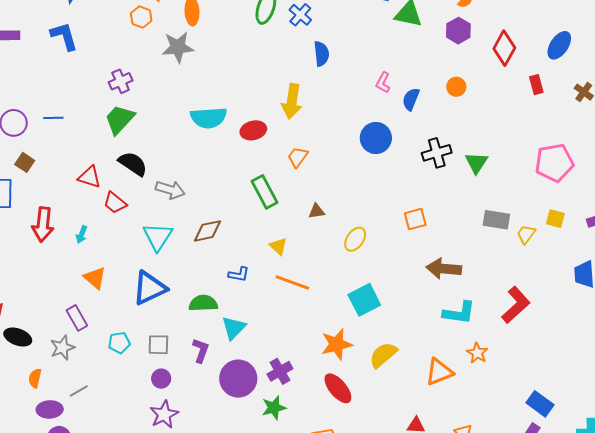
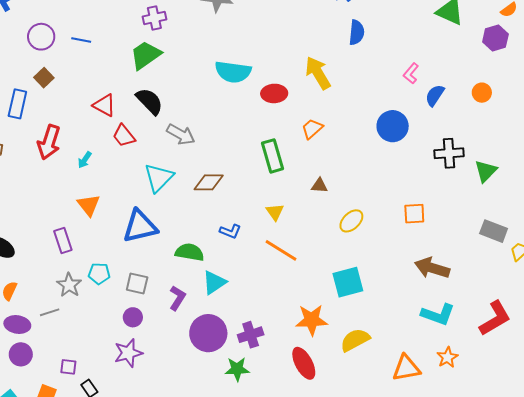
yellow arrow: (292, 101) -> (318, 73), turned 128
gray star: (62, 348) -> (69, 285), moved, turned -30

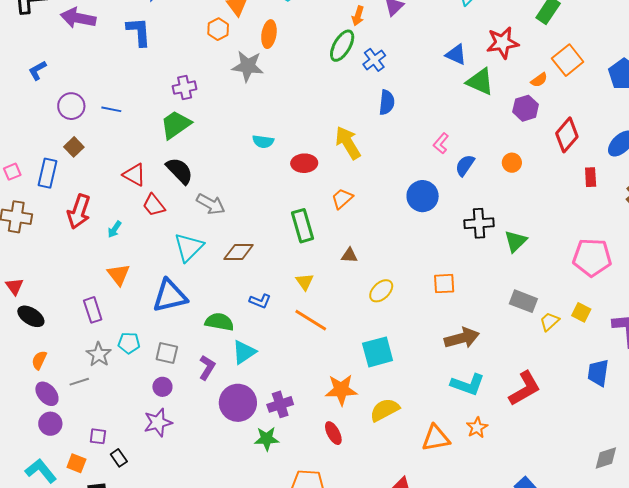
cyan semicircle: (233, 72) -> (263, 141), size x0.6
brown arrow: (432, 268) -> (462, 338), turned 148
purple ellipse: (17, 324) -> (47, 394), turned 40
red ellipse: (304, 363) -> (333, 433), size x0.7

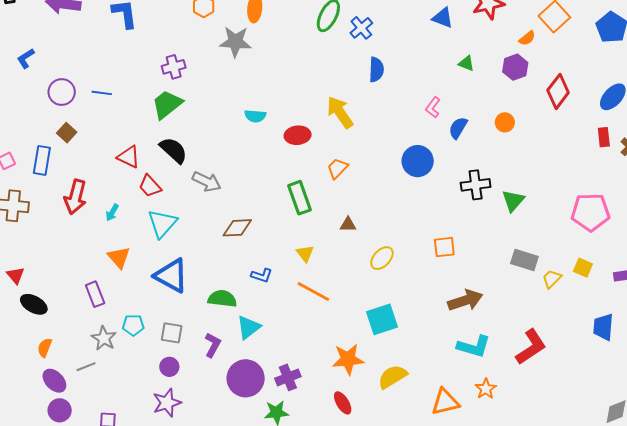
green triangle: (480, 82) -> (466, 63), moved, size x0.6
red rectangle: (591, 177) -> (604, 137), moved
cyan triangle: (189, 247) -> (162, 223), moved
blue triangle: (170, 296) -> (171, 276), turned 45

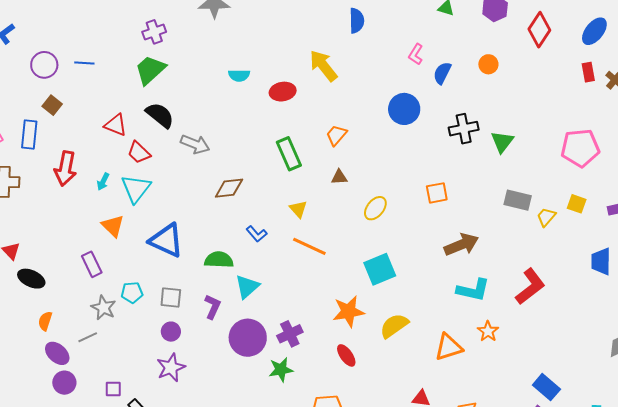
orange trapezoid: (338, 168) -> (336, 135), moved
cyan triangle: (162, 223) -> (136, 188), moved
blue L-shape: (262, 275) -> (257, 234), turned 35

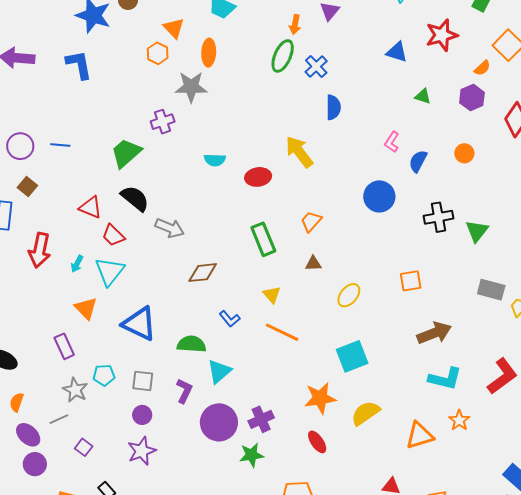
purple cross: (154, 32) -> (163, 122), moved
purple square: (113, 389) -> (84, 447), moved, turned 36

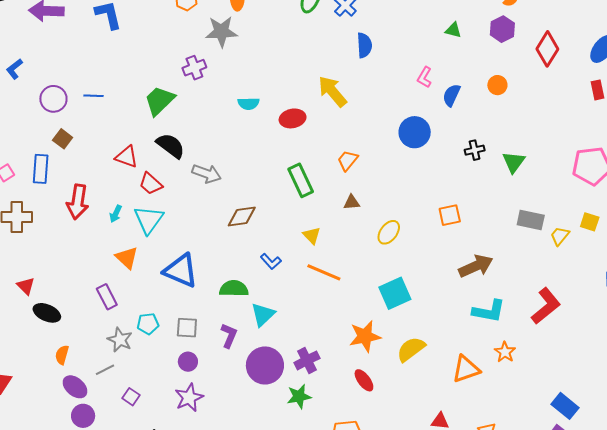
black cross: (438, 217) -> (475, 150), size x0.7

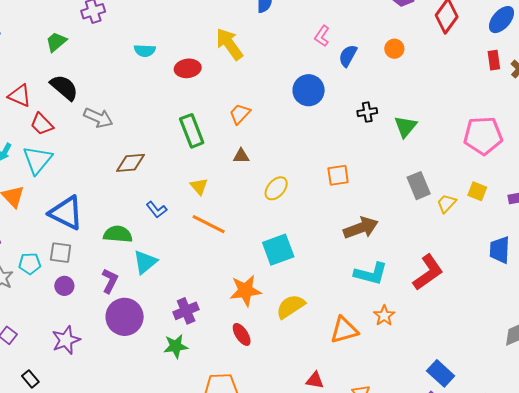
green trapezoid: (160, 101) -> (56, 42), size x0.7
gray rectangle: (531, 220) -> (419, 186), turned 52
gray square: (187, 328) -> (61, 253), moved
purple circle: (188, 362) -> (64, 286), moved
purple circle: (265, 365) -> (125, 317), moved

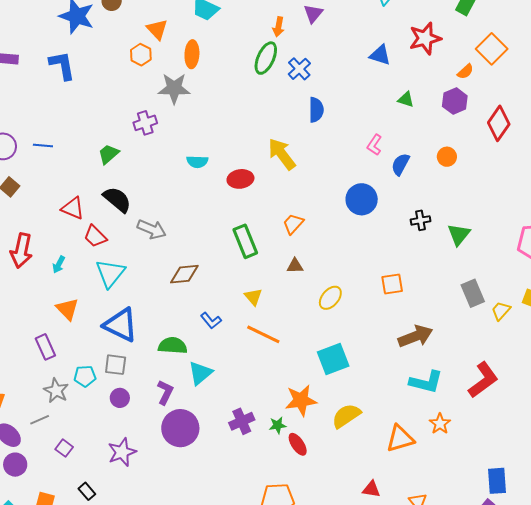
cyan triangle: (37, 160) -> (110, 273), moved
green star: (176, 346) -> (278, 425), moved, size x0.7
blue rectangle: (441, 373) -> (497, 481), turned 44

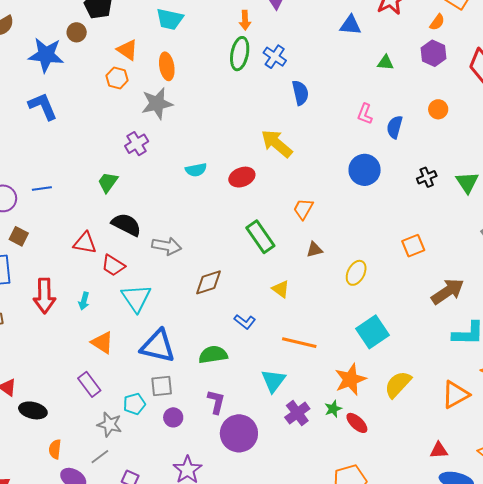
orange line: (263, 334) -> (299, 343), moved
cyan triangle: (200, 373) -> (273, 381), moved

